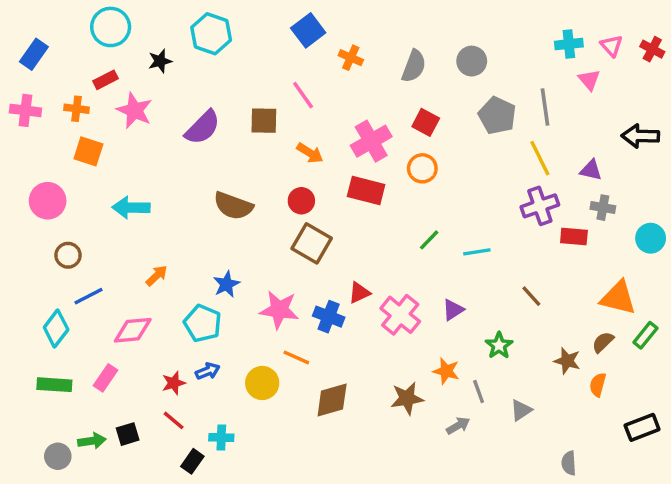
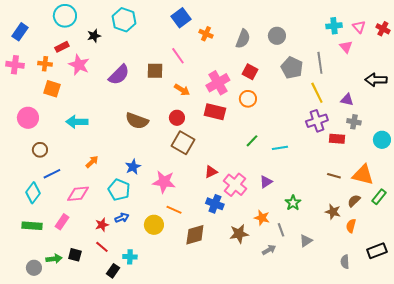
brown line: (531, 296) -> (334, 176), moved, turned -32
blue cross: (329, 317) -> (215, 204), moved
black square: (128, 434) -> (75, 255), turned 32
gray semicircle: (569, 463) -> (345, 262), moved

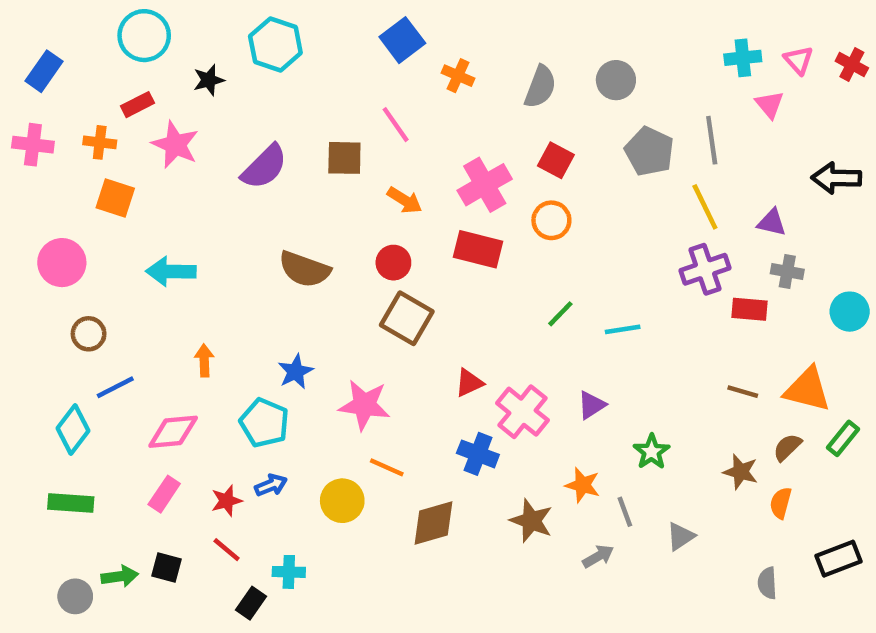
orange arrow: (92, 162) -> (204, 360), turned -48
pink rectangle: (62, 222) -> (164, 494), moved
brown star: (239, 234) -> (531, 521), turned 30

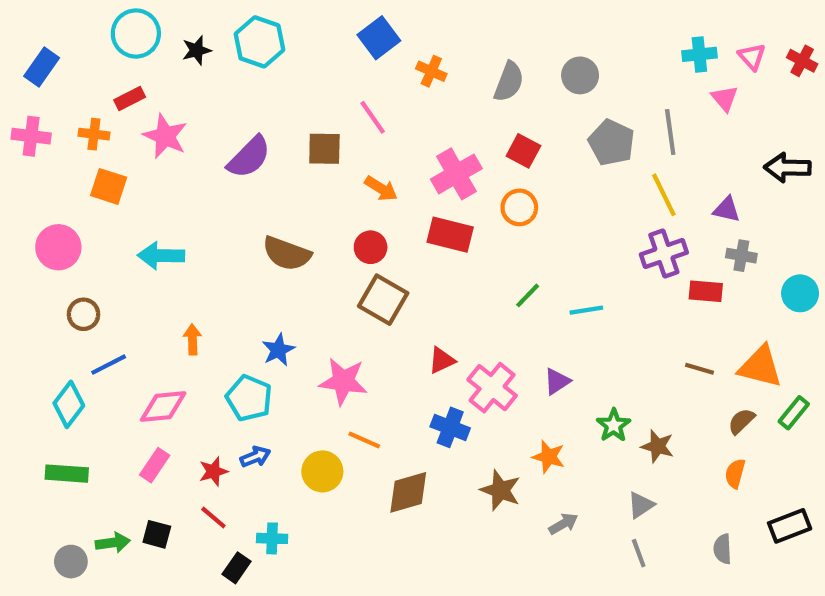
black star: (209, 80) -> (197, 50), moved
brown star: (741, 472) -> (658, 446), moved
gray line: (625, 512) -> (639, 553), moved

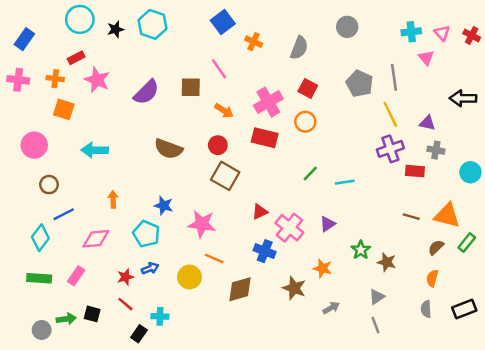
gray circle: (580, 75) -> (347, 27), moved
blue star: (278, 350) -> (164, 206), turned -30
pink rectangle: (155, 465) -> (76, 276), moved
gray semicircle: (723, 549) -> (426, 309), moved

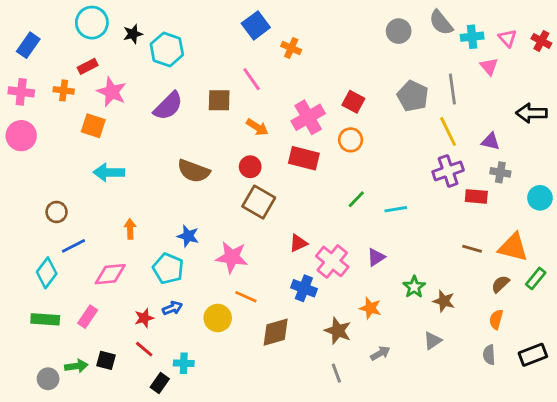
cyan hexagon: (153, 24) -> (167, 49), moved
gray semicircle: (299, 48) -> (441, 23), moved, turned 120
orange square: (64, 109) -> (93, 126), moved
pink circle: (34, 145) -> (21, 136), moved
gray line: (376, 325) -> (336, 373), moved

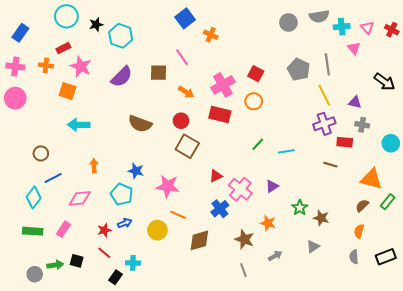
gray semicircle: (441, 23) -> (319, 16), turned -60
black arrow: (531, 113) -> (385, 82), turned -145
brown line: (472, 249) -> (330, 165), moved
blue cross: (304, 288) -> (220, 209), turned 30

